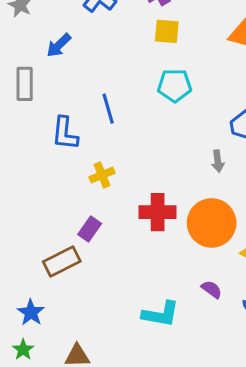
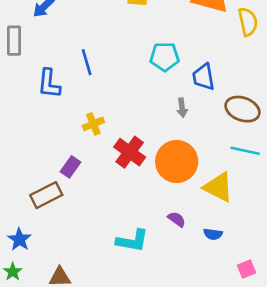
cyan pentagon: (175, 85) -> (165, 57), moved
yellow cross: (102, 175) -> (93, 124), moved
red cross: (158, 212) -> (130, 152), turned 36

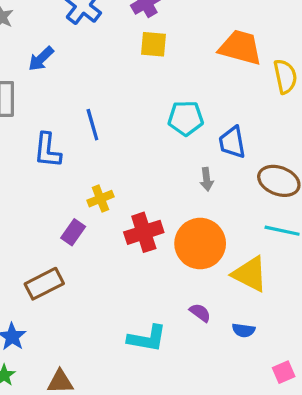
red cross: (130, 152) -> (144, 232), turned 36
purple rectangle: (71, 167) -> (73, 232), moved

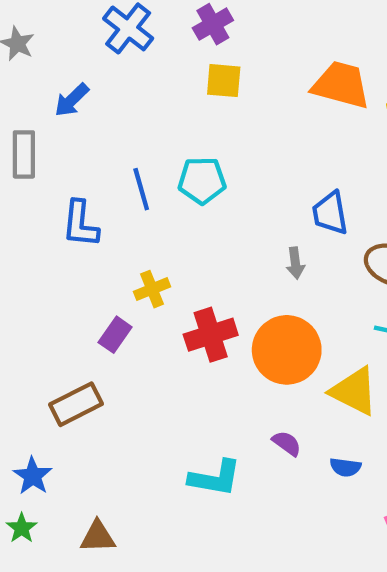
cyan pentagon: (186, 118) -> (202, 180), moved

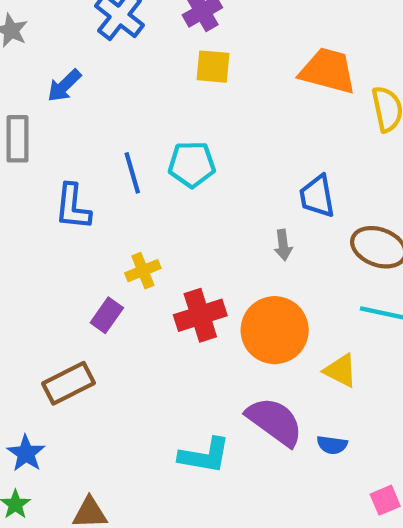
yellow triangle: (354, 391) -> (341, 370), size x0.7
purple semicircle: (287, 443) -> (275, 422), size x2.0

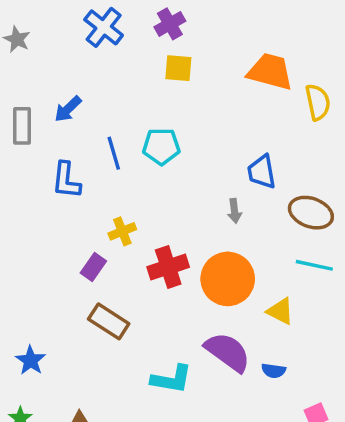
blue arrow: (64, 86) -> (68, 109), moved
brown rectangle: (68, 383) -> (109, 321), moved, turned 60
blue star: (26, 453) -> (31, 360), moved

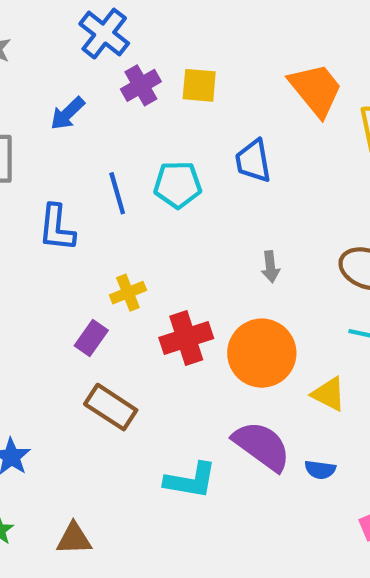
purple cross: (170, 24) -> (141, 85), moved
orange trapezoid: (270, 72) -> (316, 90), turned 36
blue arrow: (68, 109) -> (67, 113), moved
blue trapezoid: (262, 172) -> (253, 161), moved

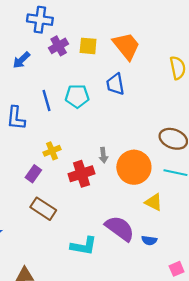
blue cross: (104, 34) -> (40, 20), turned -30
orange trapezoid: (316, 90) -> (126, 46), moved
gray arrow: (270, 267) -> (103, 155), moved
orange circle: (262, 353) -> (134, 167), moved

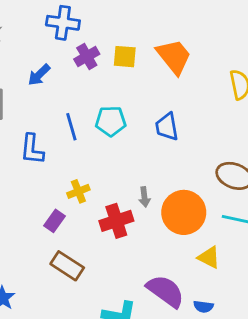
blue trapezoid: (115, 84) -> (167, 127), moved

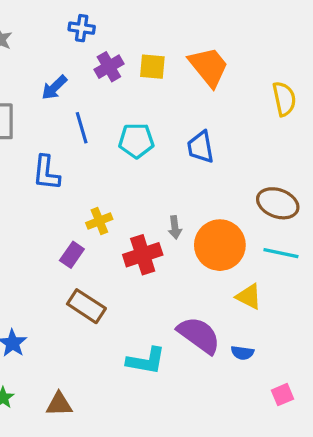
blue cross: (63, 23) -> (82, 28), size x0.7
blue line: (71, 127) -> (82, 128), moved

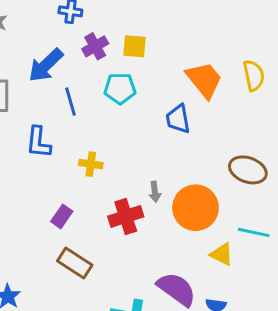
orange trapezoid: (209, 67) -> (204, 80), moved
blue arrow: (54, 88) -> (46, 65), size x1.5
cyan pentagon: (136, 141) -> (120, 88), moved
yellow cross: (99, 221) -> (91, 164), moved, turned 30
cyan line: (281, 253) -> (254, 232), moved

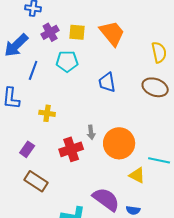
orange trapezoid: (204, 80) -> (112, 33), moved
blue line: (70, 102) -> (33, 70), turned 36
brown ellipse: (248, 170) -> (155, 87), moved

